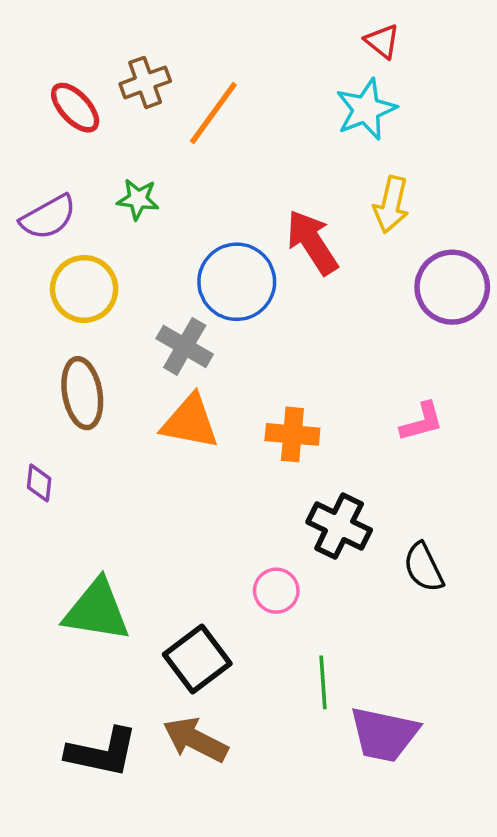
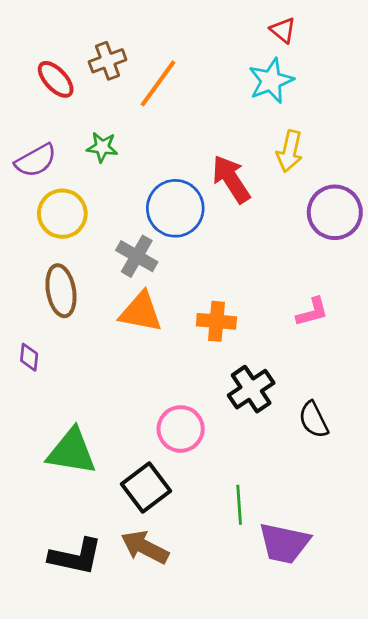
black cross: (339, 526) -> (251, 389), turned 30
pink circle: (276, 591) -> (181, 429), moved, size x1.4

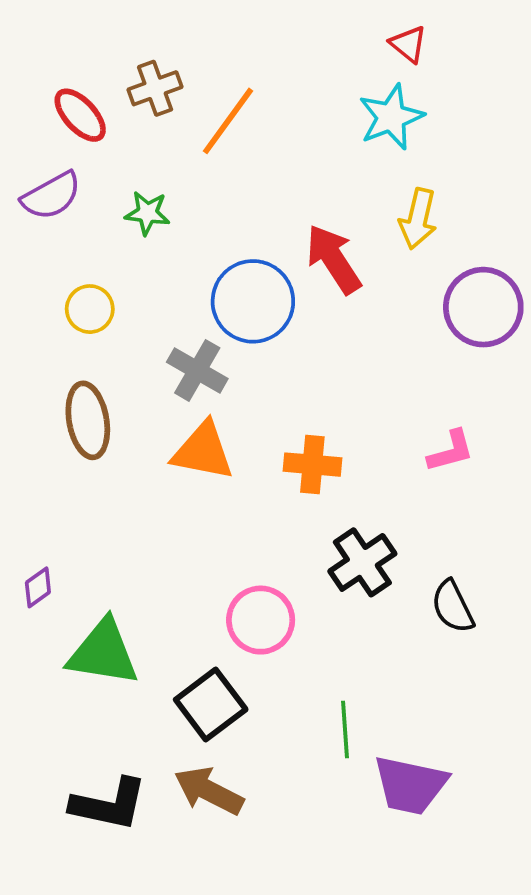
purple semicircle: (36, 160) -> (51, 196), moved
yellow circle: (62, 214) -> (90, 309), size x0.7
purple diamond: (29, 357) -> (38, 587), moved, turned 48

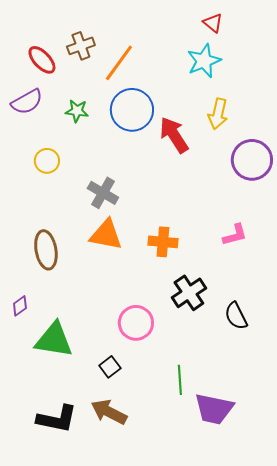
blue circle: (253, 301) -> (132, 110), moved
brown ellipse: (88, 420) -> (46, 250), moved
black square: (211, 704) -> (110, 367), size x0.6

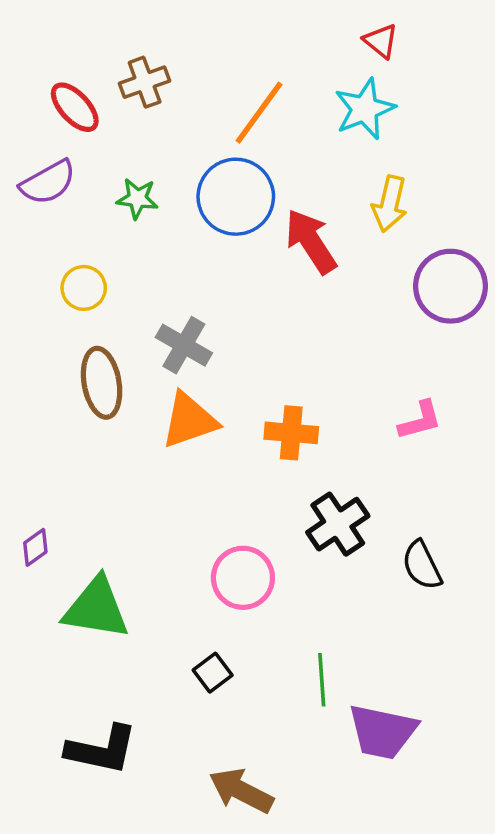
orange line: (119, 63) -> (259, 113), moved
orange triangle: (106, 235) -> (189, 420), turned -30
brown ellipse: (46, 250) -> (102, 383), moved
black square: (110, 367) -> (213, 673), moved
brown arrow: (109, 412) -> (241, 791), moved

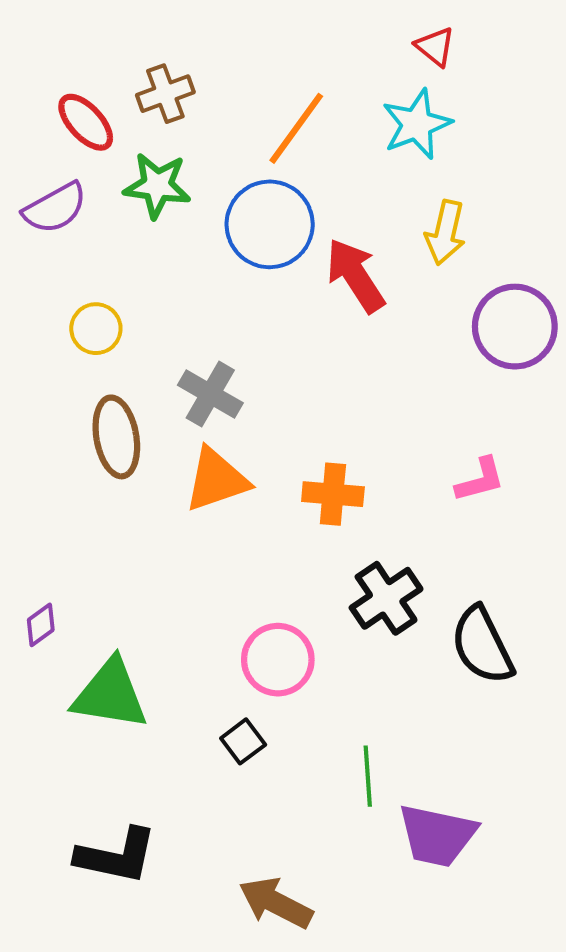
green star: (137, 198) -> (157, 186), moved, size x1.4
black semicircle: (422, 565) -> (482, 645), size x1.4
black square: (213, 673) -> (243, 741), moved

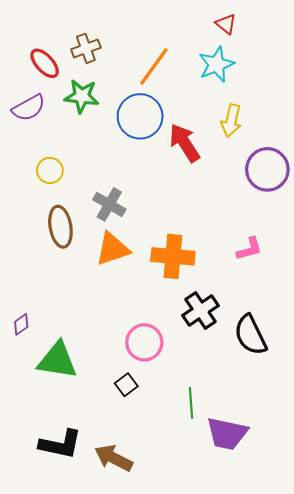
orange cross: (333, 494) -> (173, 256), size x1.4
brown arrow: (276, 903) -> (114, 458), moved

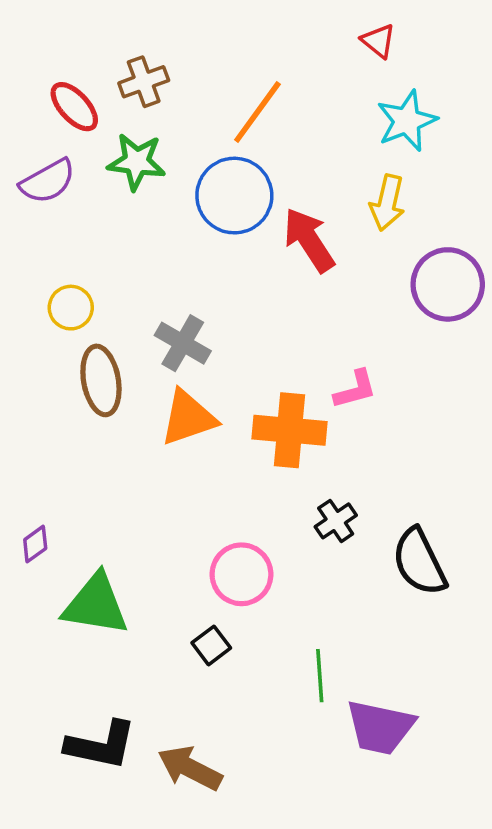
cyan star: (216, 64) -> (407, 121), moved
yellow circle: (50, 170) -> (71, 308), moved
pink L-shape: (249, 249) -> (355, 389), moved
black cross: (201, 311) -> (336, 521), size x0.7

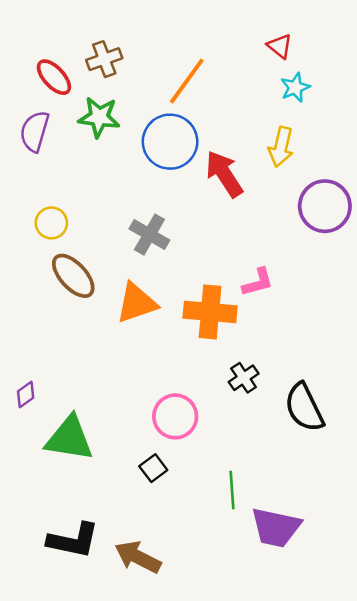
red triangle: (378, 41) -> (280, 46), moved
cyan star: (407, 121) -> (295, 87), size x0.7
purple semicircle: (48, 181) -> (35, 131), turned 135
gray cross: (183, 343) -> (149, 235), moved
brown ellipse: (101, 380) -> (73, 276), turned -33

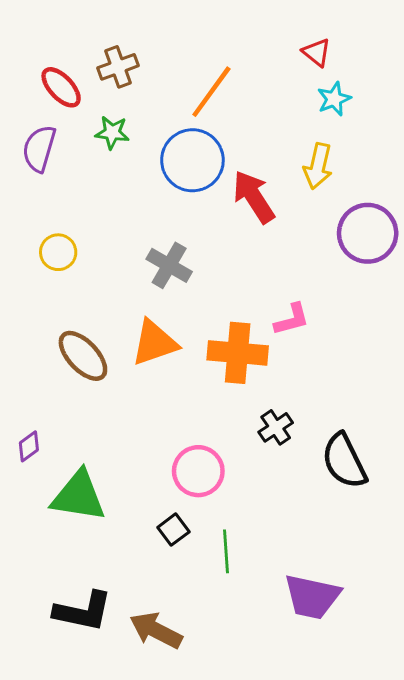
green star: (99, 117) -> (112, 133), size x0.7
brown ellipse: (73, 276) -> (83, 356), moved
green line: (232, 490) -> (226, 551), moved

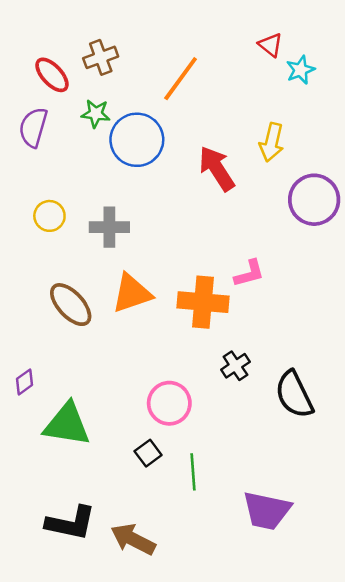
cyan star: (334, 99) -> (300, 70), moved
blue circle: (192, 160) -> (137, 140), moved
gray cross: (169, 265) -> (109, 227), moved, turned -30

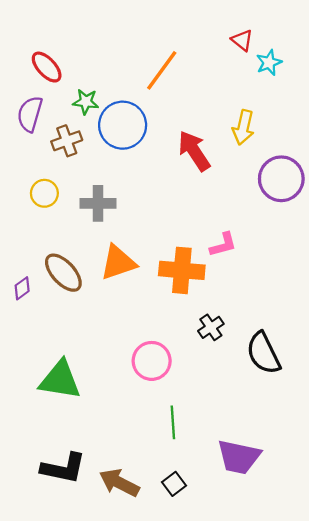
brown cross: (101, 57) -> (67, 141), moved
purple diamond: (25, 382) -> (22, 288), moved
black square: (148, 453) -> (174, 484), moved

